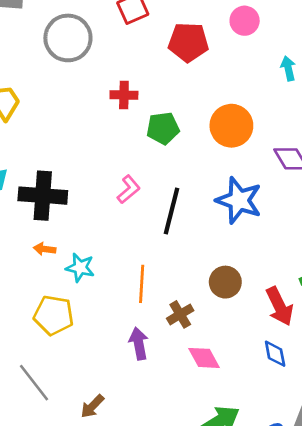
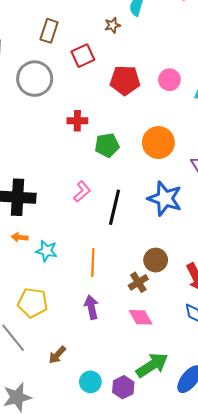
pink circle: (245, 21) -> (169, 80), moved
brown cross: (180, 314) -> (138, 282), moved
yellow pentagon: (54, 315) -> (33, 303), moved

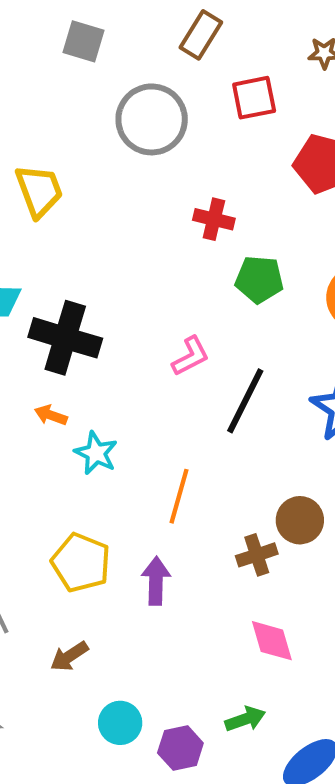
yellow pentagon: (33, 303) -> (81, 563), moved
pink diamond: (141, 317) -> (272, 641), moved
green arrow: (152, 365) -> (245, 719), size x0.6

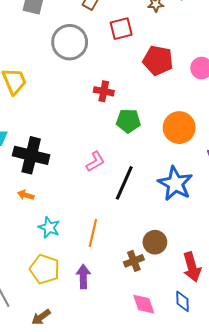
cyan star: (96, 453) -> (49, 227), moved

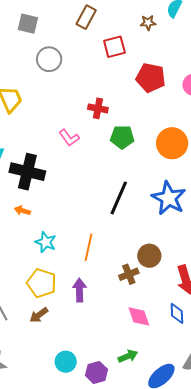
gray circle: (70, 42) -> (49, 59), moved, size x0.7
pink L-shape: (95, 162) -> (69, 138), moved, turned 85
brown arrow: (41, 317) -> (39, 315), moved

